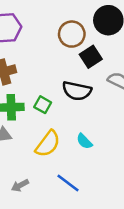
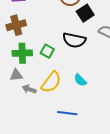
blue line: (68, 183) -> (67, 113), turned -30
gray arrow: (20, 185) -> (29, 89), moved, turned 48

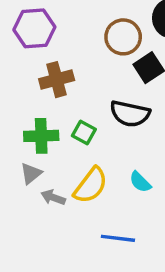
brown cross: (16, 25) -> (57, 80), moved
gray triangle: (16, 75) -> (31, 173), turned -32

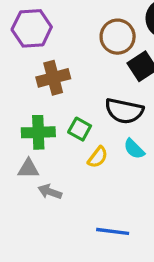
gray triangle: (31, 173) -> (28, 169), turned 40
cyan semicircle: (140, 182) -> (134, 149), moved
yellow semicircle: (91, 185) -> (98, 157), moved, size x0.6

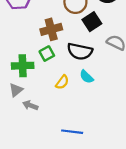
brown cross: (53, 78) -> (51, 29), moved
green square: (80, 129) -> (47, 54), moved, turned 32
gray triangle: (28, 169) -> (16, 90), turned -40

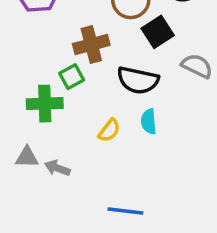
green square: (47, 54) -> (72, 77), moved
cyan semicircle: (86, 77) -> (149, 121), turned 40
gray triangle: (16, 90) -> (27, 157), moved, turned 40

